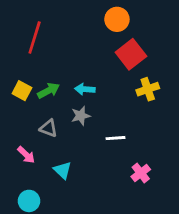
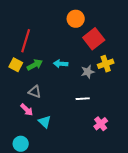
orange circle: (117, 19) -> (76, 19), moved
red line: (35, 37) -> (26, 41), moved
gray star: (81, 116) -> (88, 72), moved
pink arrow: (26, 155) -> (27, 110), moved

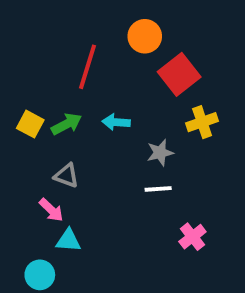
red line: (26, 41) -> (88, 67), moved
gray star: (88, 72) -> (160, 153), moved
cyan triangle: (45, 122) -> (68, 240), moved, turned -40

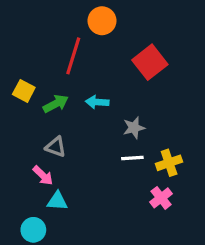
orange circle: (145, 36) -> (102, 21), moved
yellow cross: (202, 122) -> (169, 163), moved
yellow square: (30, 124) -> (24, 91), moved

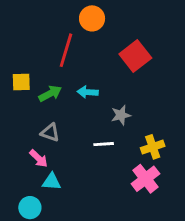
yellow square: (24, 91) -> (21, 82), turned -30
white line: (132, 158) -> (104, 144), moved
pink cross: (161, 198) -> (145, 179), size x1.4

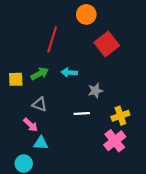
orange circle: (92, 18) -> (86, 14), moved
yellow square: (21, 82) -> (16, 79), moved

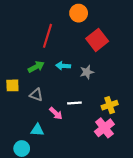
yellow square: (16, 79) -> (12, 85), moved
gray star: (95, 91) -> (87, 72), moved
pink arrow: (31, 125) -> (56, 113), moved

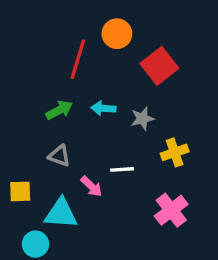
orange circle: (79, 13) -> (117, 34), moved
yellow square: (12, 85) -> (20, 191), moved
yellow cross: (110, 105) -> (175, 152), moved
cyan triangle: (37, 130) -> (61, 214), size x1.5

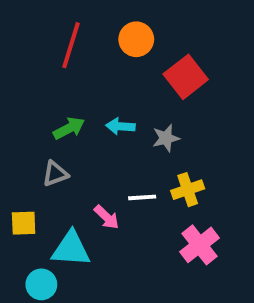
red line: (78, 59) -> (71, 45), moved
yellow cross: (175, 152) -> (188, 190), moved
gray triangle: (59, 156) -> (55, 174), moved, turned -40

